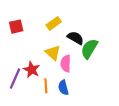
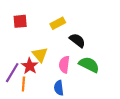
green semicircle: (89, 49) -> (89, 65), moved, turned 78
yellow triangle: (53, 53) -> (40, 55), moved
orange line: (46, 86) -> (23, 84), moved

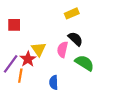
red square: (20, 21) -> (14, 25), moved
yellow rectangle: (58, 23) -> (72, 13), moved
pink semicircle: (64, 64) -> (62, 49), moved

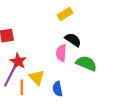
yellow triangle: (39, 49) -> (37, 77), moved
red star: (28, 59) -> (18, 61), moved

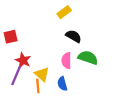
pink semicircle: (61, 53) -> (66, 61), moved
orange line: (22, 87) -> (38, 86), moved

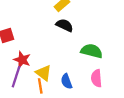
black semicircle: (74, 36) -> (65, 25), moved
pink semicircle: (66, 61) -> (96, 78), moved

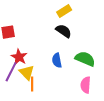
yellow triangle: (44, 73) -> (27, 73), moved
blue semicircle: (67, 81) -> (57, 60), moved

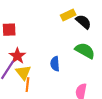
black semicircle: (64, 31) -> (83, 22), moved
green semicircle: (85, 59) -> (85, 51), moved

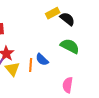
blue semicircle: (55, 64) -> (42, 60), turned -40
orange line: (27, 85) -> (31, 65), moved

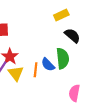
black semicircle: (67, 19) -> (72, 36), moved
green semicircle: (70, 46) -> (63, 58), moved, turned 54

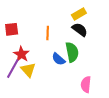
yellow rectangle: (61, 15) -> (79, 14), moved
orange line: (36, 70) -> (48, 33), moved

